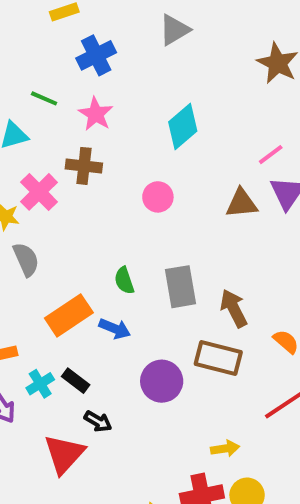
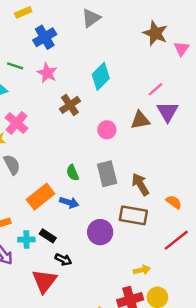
brown cross: (84, 166) -> (70, 105), moved, turned -36
pink circle: (158, 197) -> (107, 130), moved
cyan cross: (40, 384) -> (26, 239), turned 35

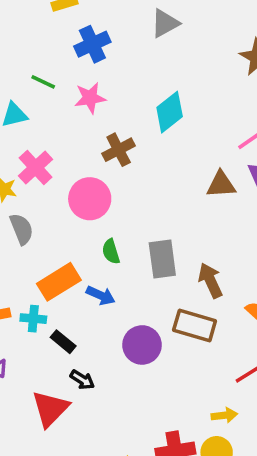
pink star: (47, 73) -> (90, 98), turned 30
pink circle: (107, 130) -> (90, 199), moved, size x1.5
cyan cross: (26, 239) -> (33, 319), moved
yellow arrow: (142, 270) -> (224, 415), moved

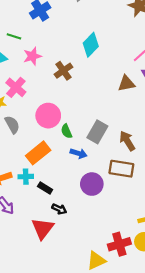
pink star: (90, 98) -> (32, 56), moved
pink circle: (90, 199) -> (48, 116), moved
gray rectangle: (162, 259) -> (97, 132), turned 45
blue arrow: (101, 295) -> (79, 153), moved

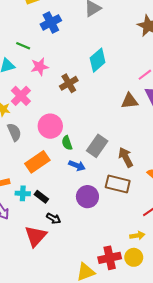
cyan cross: (26, 177) -> (23, 193), moved

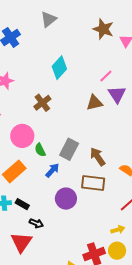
brown cross: (69, 83) -> (42, 103), moved
blue arrow: (77, 166) -> (52, 170), turned -63

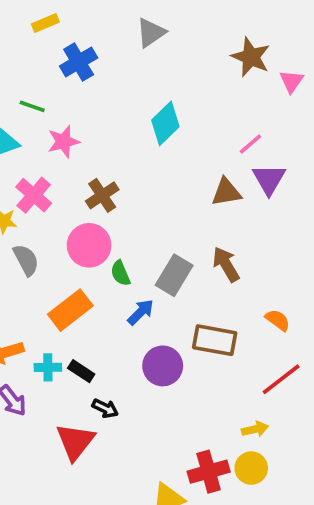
brown cross: (42, 103) -> (102, 195), moved
brown arrow: (98, 157) -> (226, 264), moved

